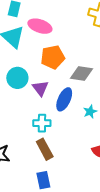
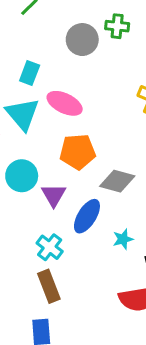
cyan cross: (42, 123) -> (50, 247), turned 30

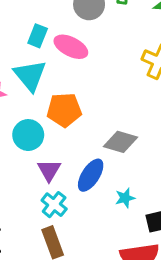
pink ellipse: (65, 103) -> (71, 47), moved
orange pentagon: (78, 152) -> (64, 110), moved
purple triangle: (54, 195) -> (49, 170), moved

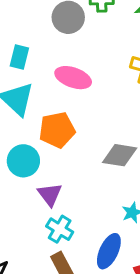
pink ellipse: (71, 47) -> (73, 78), moved
blue ellipse: (91, 175) -> (109, 251), moved

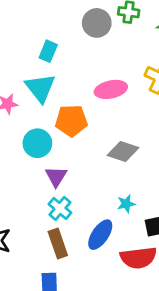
pink ellipse: (73, 78) -> (111, 89), moved, turned -40

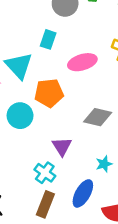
cyan rectangle: (48, 51) -> (48, 39), moved
purple triangle: (56, 176) -> (62, 146), moved
brown rectangle: (58, 243) -> (45, 204), turned 45

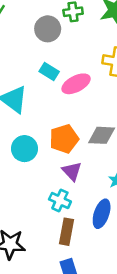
cyan rectangle: (48, 39) -> (49, 72), moved, turned -66
orange pentagon: (49, 93) -> (64, 139), moved

